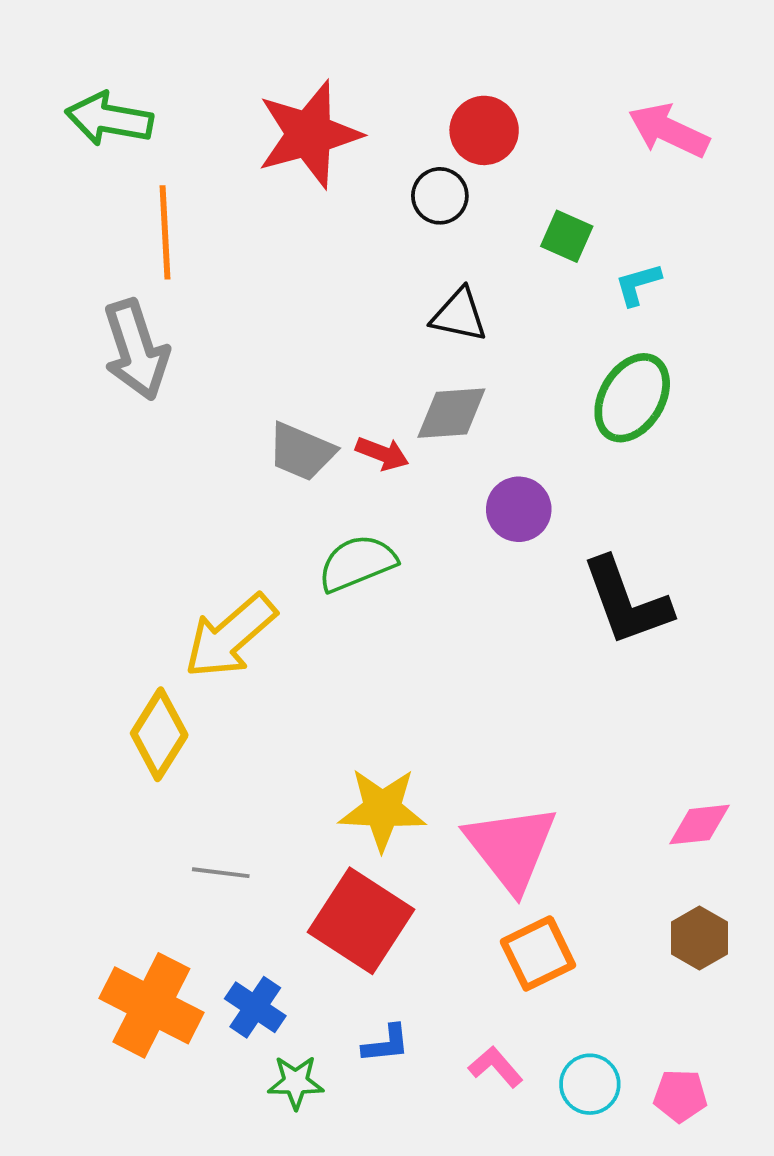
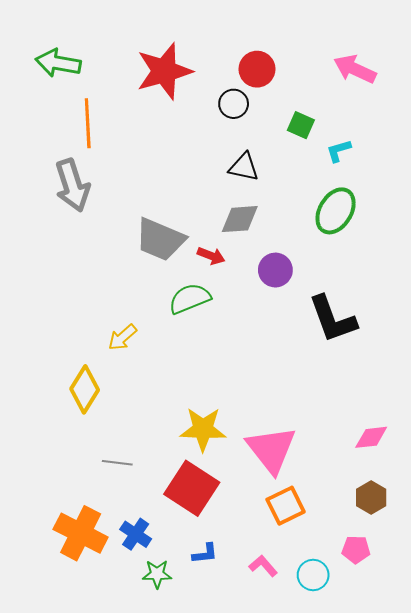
gray trapezoid: (301, 452) -> (160, 239), size x1.4
red arrow: (382, 453) -> (211, 256), moved
yellow arrow: (230, 636) -> (122, 337), size x0.6
pink pentagon: (680, 1096) -> (356, 549), moved

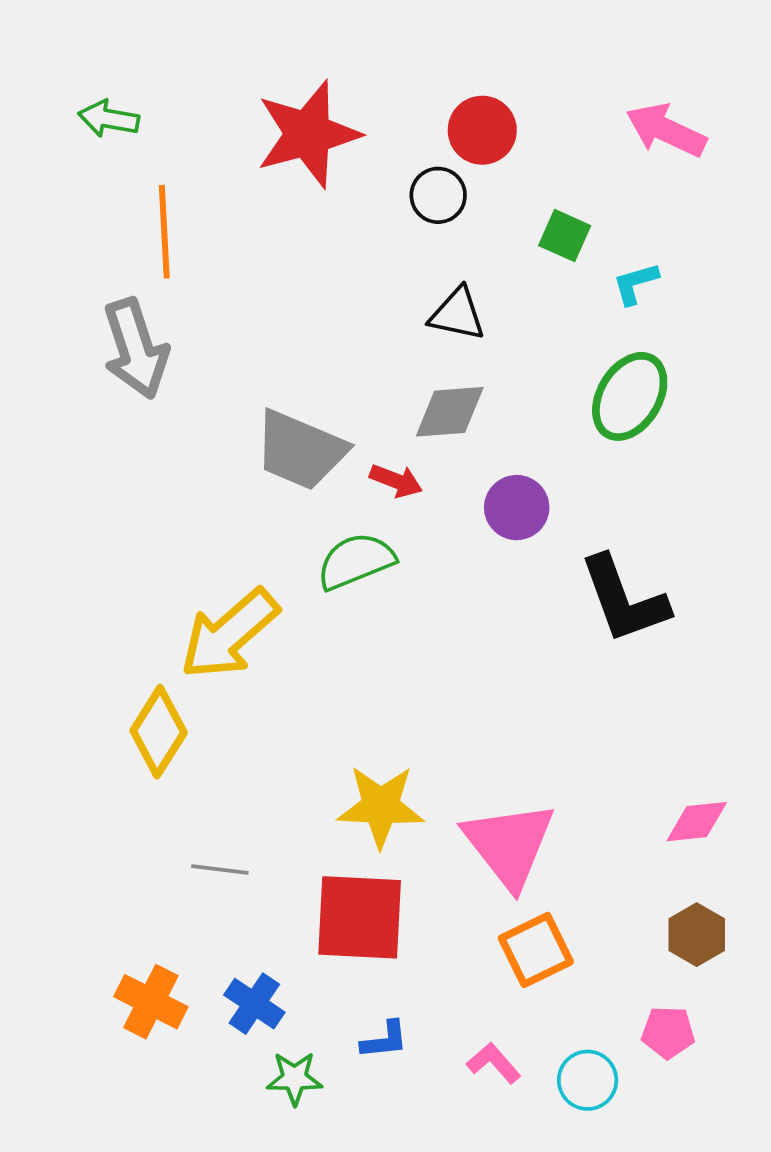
green arrow: (58, 63) -> (109, 119), size x0.7
yellow arrow: (122, 337) -> (229, 634), size x1.8
red square: (192, 488) -> (360, 917), turned -30
orange cross: (81, 533) -> (151, 1002), size x0.7

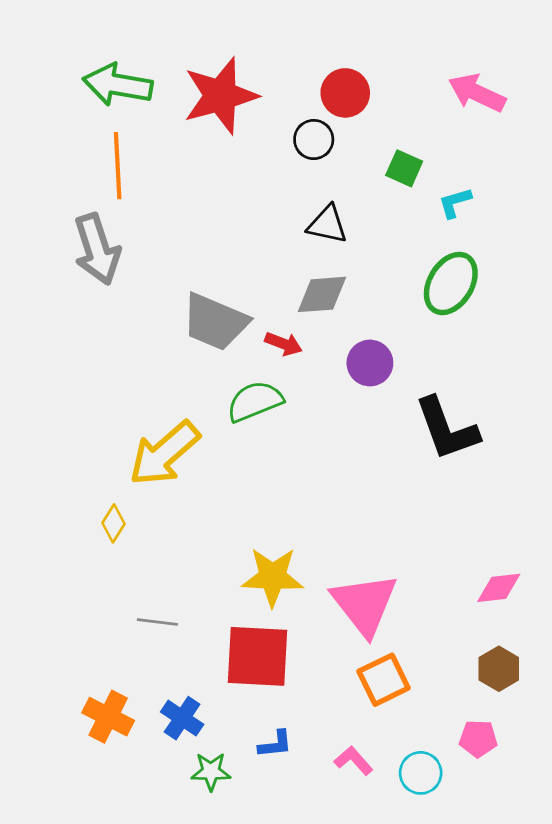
green arrow: (109, 119) -> (118, 85), moved, size x1.6
yellow diamond: (159, 732) -> (114, 523), size x0.6

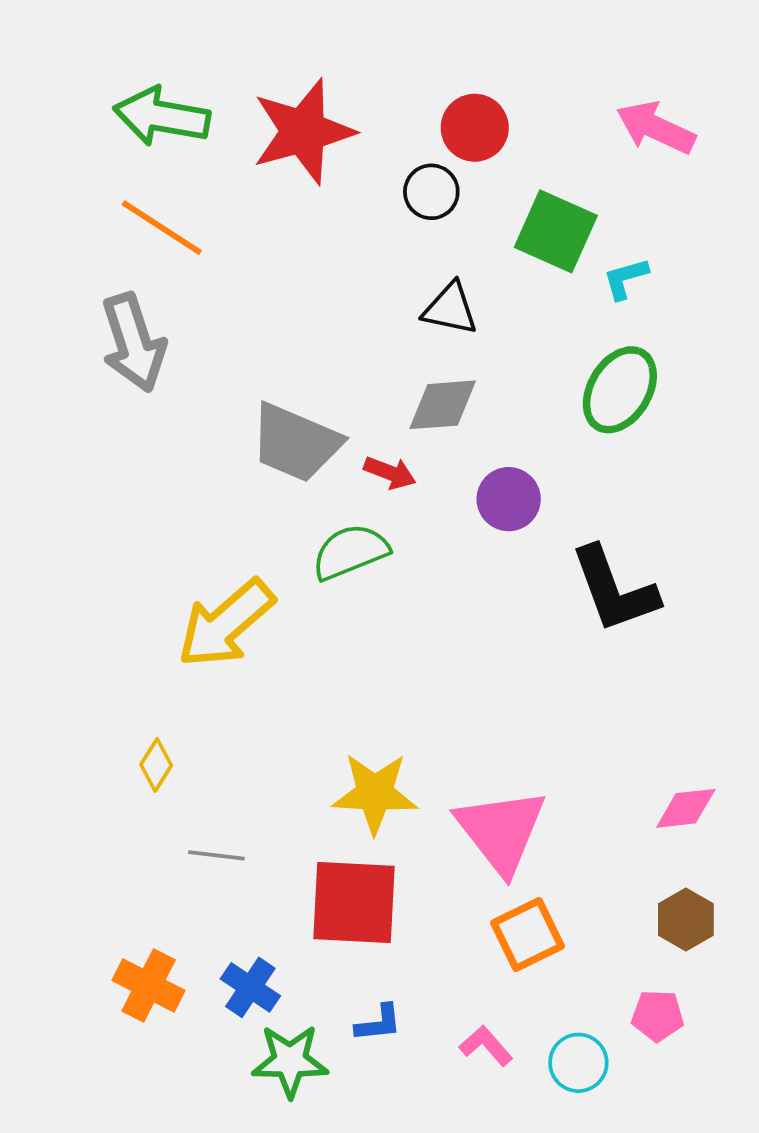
orange line: (118, 166) -> (162, 228), turned -54
green square: (404, 168) -> (556, 231), size x1.6
yellow diamond: (114, 523) -> (156, 765), moved
green star: (211, 772) -> (290, 1061), size x1.4

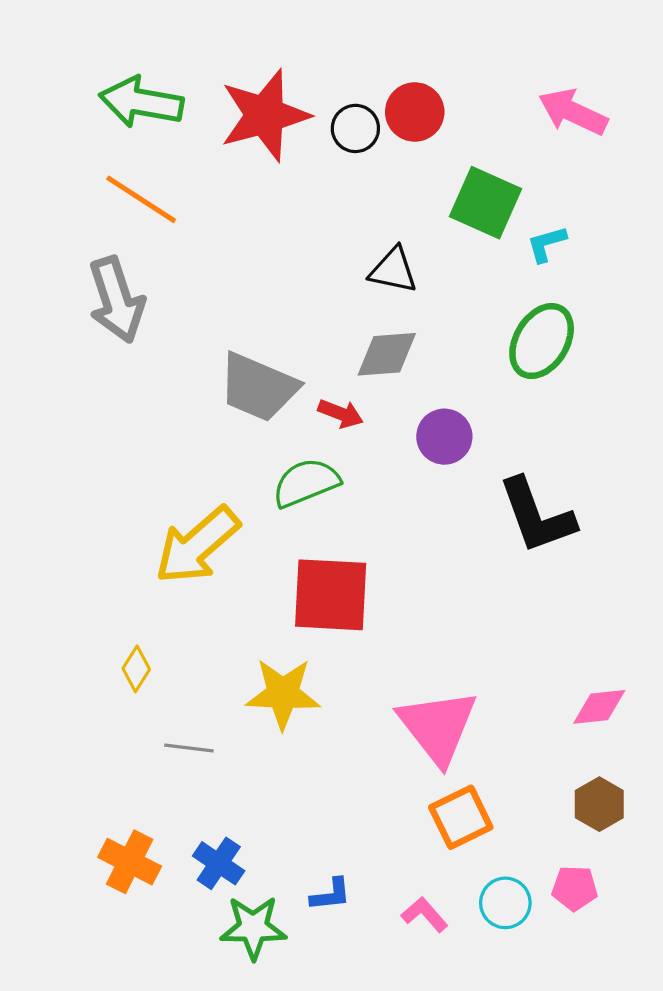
black circle: (431, 192) -> (355, 128), moved
yellow star: (375, 793) -> (283, 694), moved
red square: (354, 903) -> (331, 595), moved
cyan circle: (578, 1063) -> (505, 903), moved

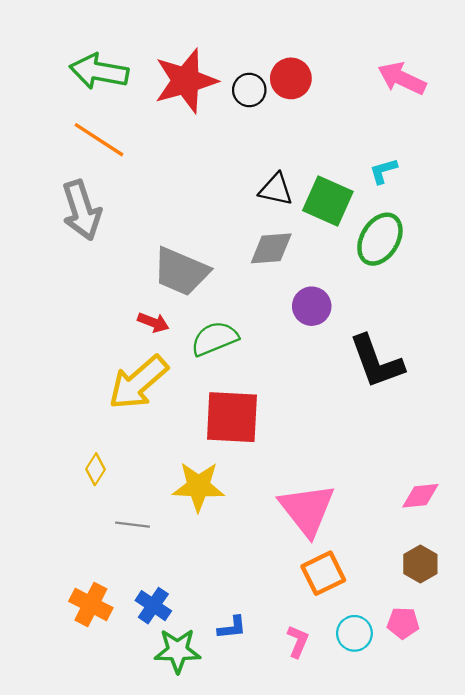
green square: (486, 203) -> (328, 201), moved
red arrow: (341, 414) -> (153, 322), moved
pink L-shape: (425, 914) -> (298, 641), turned 64

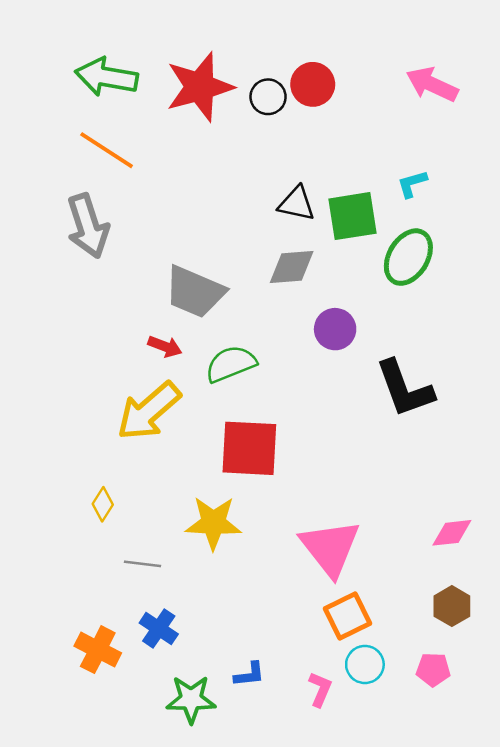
green square: (328, 201) -> (352, 216), turned -33
blue cross: (153, 606) -> (159, 628), moved
cyan circle: (354, 633) -> (365, 664), moved

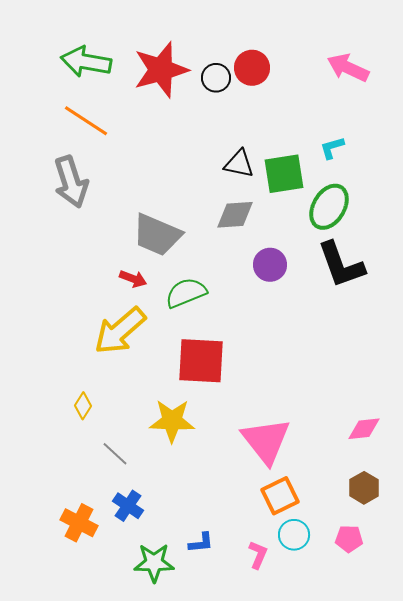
black L-shape: (405, 389) -> (341, 265), moved
gray line: (143, 564) -> (115, 454), turned 36

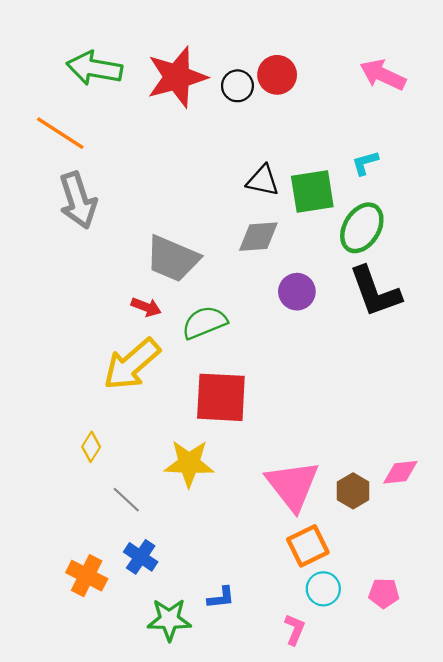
orange line: (86, 121) -> (60, 133), moved
brown hexagon: (364, 488) -> (353, 491), moved
pink L-shape: (258, 555) -> (295, 630), moved

